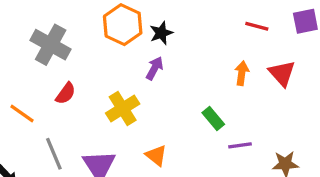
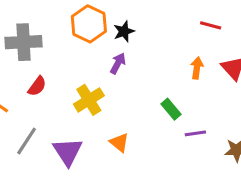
gray cross: (51, 45) -> (23, 42), turned -32
gray line: (54, 154) -> (27, 141), turned 56

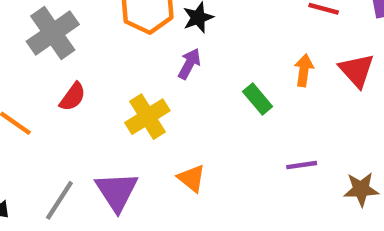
gray cross: (23, 42) -> (53, 33), turned -32
green rectangle: (171, 109) -> (258, 99), moved
gray line: (27, 141) -> (59, 200), moved

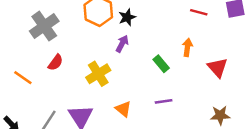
red triangle: (357, 70) -> (218, 68), moved
purple line: (302, 165) -> (164, 101), moved

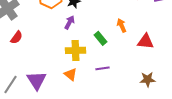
orange arrow: (187, 47) -> (122, 25), turned -32
red triangle: (218, 68) -> (146, 41), turned -42
yellow cross: (98, 74) -> (76, 50), moved, turned 30

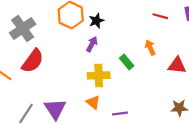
red semicircle: (17, 37) -> (33, 61), size x1.6
purple line: (103, 68) -> (120, 114), moved

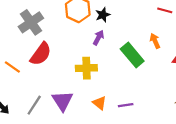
green rectangle: (127, 62) -> (132, 55), size x1.6
yellow cross: (99, 75) -> (86, 68), moved
orange triangle: (93, 102) -> (100, 103), moved

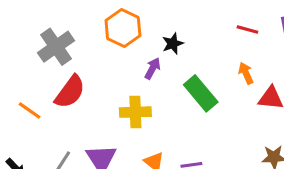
black star: (103, 15) -> (173, 44), moved
orange arrow: (155, 41) -> (246, 73), moved

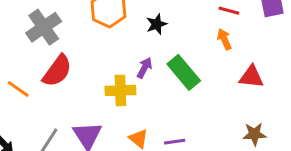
purple arrow: (152, 68) -> (145, 68), moved
orange arrow: (246, 73) -> (224, 39), moved

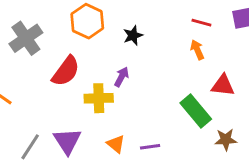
red semicircle: (57, 71) -> (66, 71), moved
green rectangle: (184, 72) -> (196, 111), moved

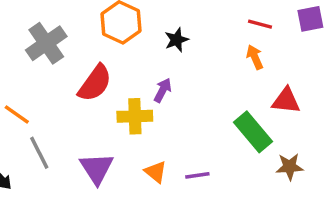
gray line: (30, 147) -> (39, 153), moved, turned -60

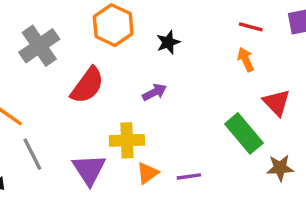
purple arrow: (163, 90) -> (154, 92), turned 35
red triangle: (286, 101) -> (277, 103), turned 40
yellow cross: (135, 116) -> (127, 140), moved
orange triangle: (156, 172) -> (148, 173), turned 45

